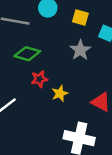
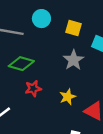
yellow star: (60, 93) -> (68, 97), moved

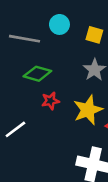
yellow star: (68, 97) -> (88, 110), size x1.6

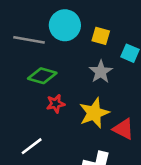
cyan circle: (59, 24) -> (65, 25), size x1.5
white line: (15, 129) -> (32, 146), moved

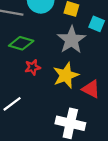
gray star: (101, 72) -> (71, 40), size x1.4

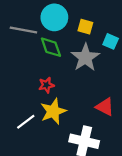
green diamond: (21, 43) -> (51, 47), moved, turned 55
yellow star: (66, 75) -> (53, 111), moved

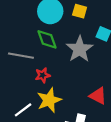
yellow square: (85, 27) -> (80, 11), moved
gray line: (23, 30) -> (21, 56), moved

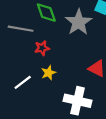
yellow star: (49, 100) -> (48, 73), size x0.6

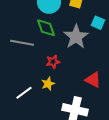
red star: (42, 48) -> (53, 62), moved

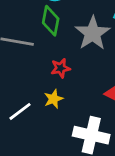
green diamond: (46, 28) -> (51, 21), turned 30

